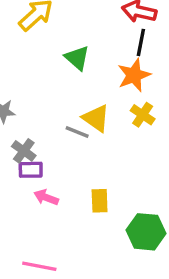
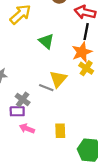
yellow cross: (143, 115) -> (86, 68), moved
yellow triangle: (96, 118) -> (58, 79), turned 36
gray cross: (24, 151) -> (23, 99), moved

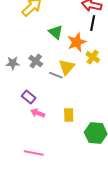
orange star: (82, 52) -> (77, 42), moved
gray cross: (23, 99) -> (36, 61), moved
purple rectangle: (17, 111) -> (29, 97), turned 40

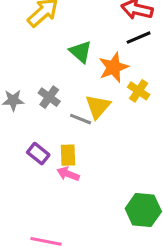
black line: (93, 23) -> (139, 38), turned 56
pink arrow: (38, 113) -> (68, 174), moved
yellow rectangle: (69, 115) -> (68, 155), moved

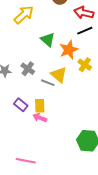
yellow triangle: (98, 107) -> (59, 75), turned -30

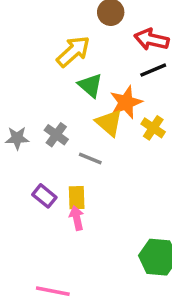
yellow arrow: (24, 15) -> (73, 51), moved
yellow triangle: (59, 75) -> (109, 123), moved
pink arrow: (40, 118) -> (77, 218), turned 56

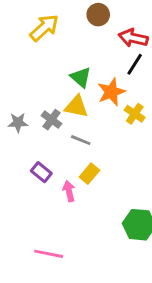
yellow arrow: (73, 51) -> (44, 28), moved
black line: (153, 70) -> (135, 64), turned -35
yellow triangle: (109, 123) -> (76, 106), moved, turned -30
yellow rectangle: (77, 198) -> (89, 174), moved, turned 42

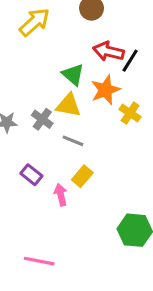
red arrow: (133, 38) -> (108, 51), moved

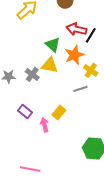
gray line: (73, 141) -> (80, 89), moved, turned -40

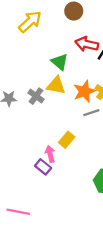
orange star: (74, 55) -> (84, 91), moved
purple rectangle: (25, 111) -> (43, 167), moved
pink line: (30, 169) -> (18, 212), moved

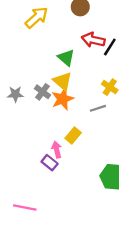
yellow triangle: (56, 85) -> (63, 81), turned 30
orange star: (84, 91) -> (63, 99), moved

